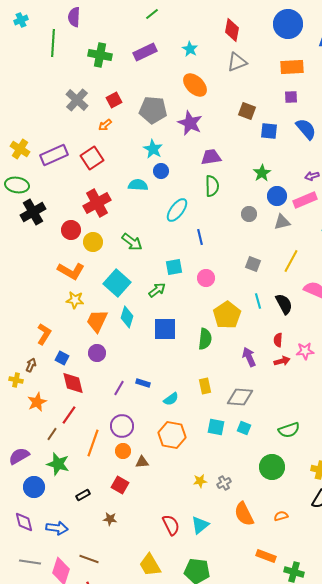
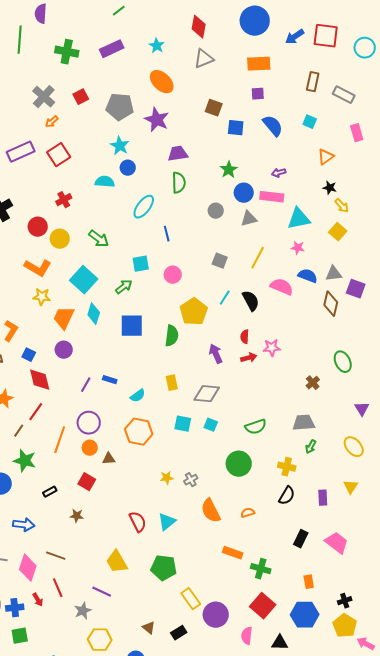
orange arrow: (105, 125) -> (52, 122), moved
pink rectangle: (305, 200) -> (272, 197), turned 30
red cross: (97, 203) -> (64, 200), size x0.6
cyan line: (258, 301) -> (225, 298), turned 49

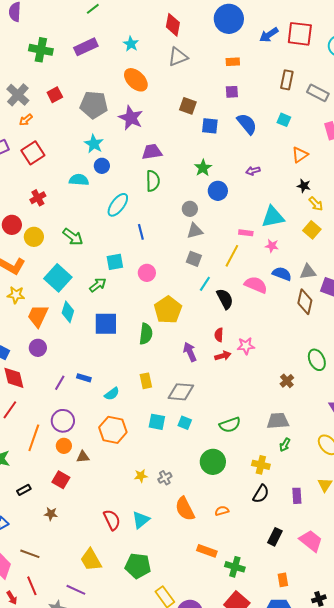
orange rectangle: (259, 64) -> (233, 62), size x0.6
pink rectangle: (272, 197) -> (246, 233), moved, size x0.6
gray triangle: (249, 219) -> (195, 231), moved
cyan line: (225, 298) -> (205, 284), moved

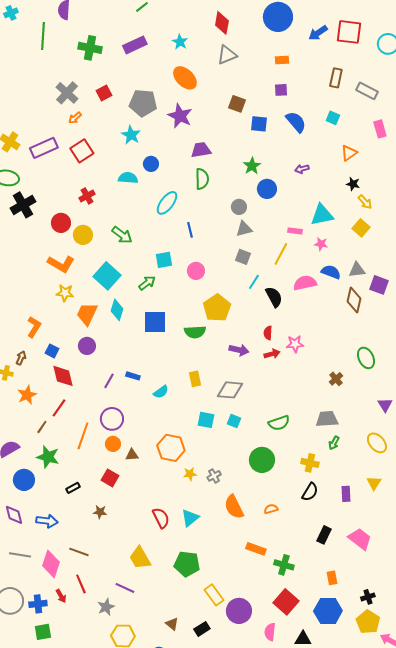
cyan star: (94, 144) -> (131, 135), moved
pink semicircle: (256, 285) -> (305, 283), turned -35
green semicircle: (146, 334) -> (195, 332), turned 80
purple arrow: (190, 352) -> (239, 350), turned 126
orange hexagon: (113, 430) -> (171, 448), moved

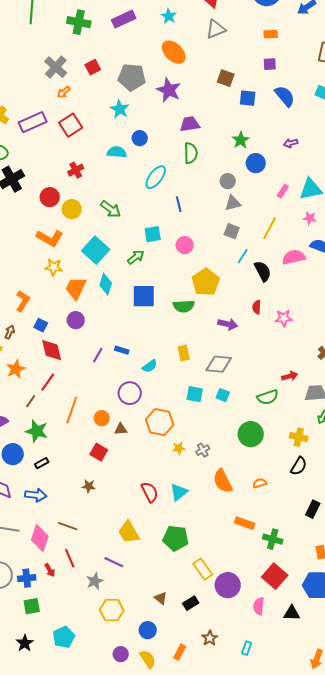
pink rectangle: (295, 231) -> (283, 191), moved, turned -64
red arrow: (272, 354) -> (290, 376), moved
purple circle: (112, 419) -> (130, 393), moved
black rectangle: (73, 488) -> (42, 463), moved

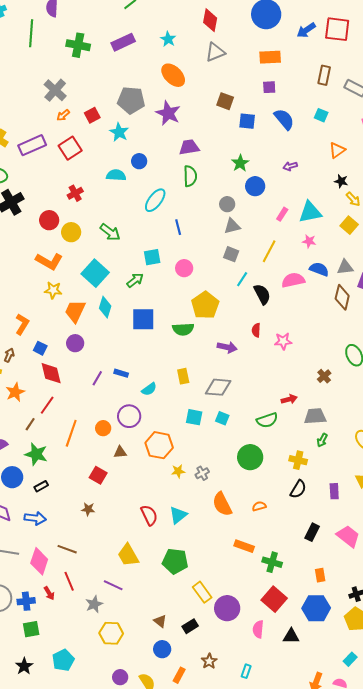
orange rectangle: (271, 34) -> (270, 57), size x1.5
red square: (93, 67) -> (92, 115), moved
orange circle: (102, 418) -> (103, 428), moved
blue circle: (148, 630) -> (162, 649), moved

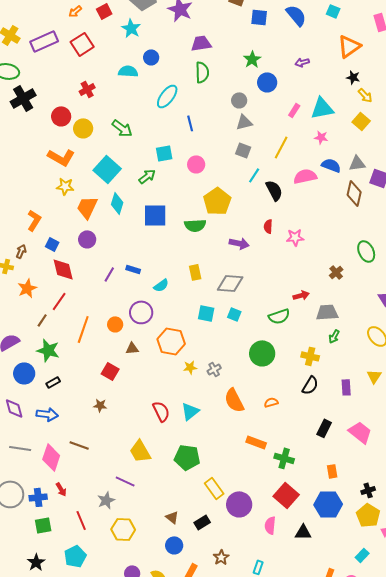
orange triangle: (337, 150) -> (349, 46), size x1.4
red line: (69, 581) -> (81, 520), moved

